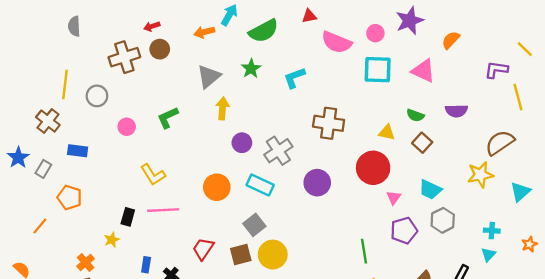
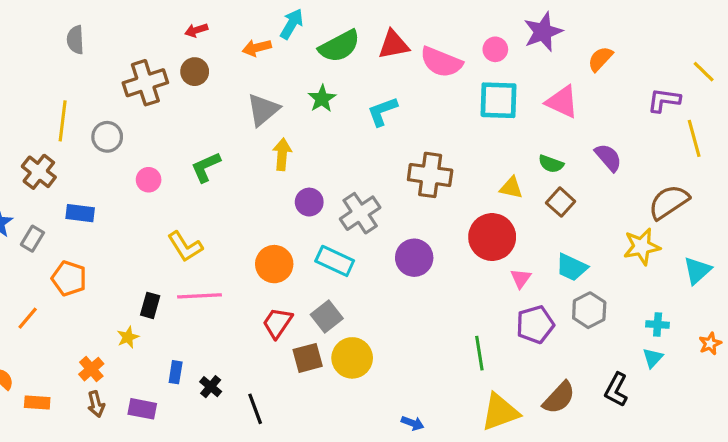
red triangle: (309, 16) -> (394, 45), moved, size x1.5
red arrow: (152, 26) -> (196, 30), moved
purple semicircle: (456, 111) -> (608, 157), turned -130
red trapezoid: (203, 249) -> (277, 323), moved

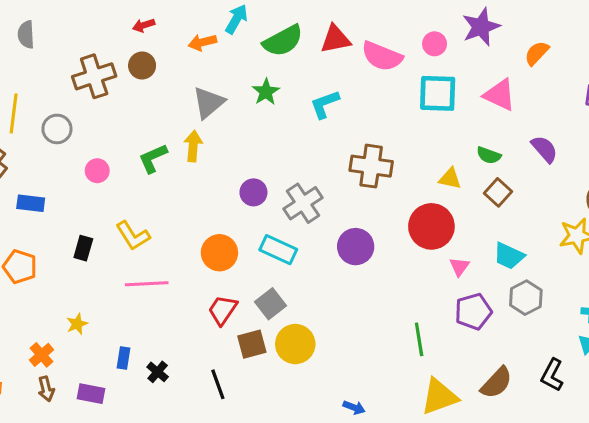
yellow arrow: (282, 154) -> (193, 146), moved
black rectangle: (150, 305) -> (83, 248), moved
black line: (255, 409) -> (218, 384), moved

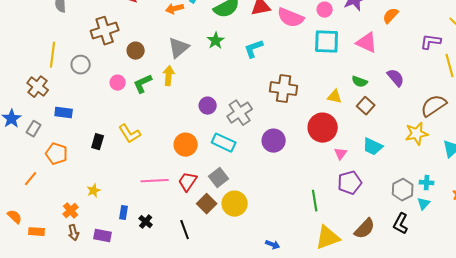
brown circle: (142, 65) -> (136, 51), moved
pink circle: (97, 171) -> (118, 83), moved
pink line: (147, 284) -> (155, 181), moved
gray hexagon: (526, 298) -> (403, 190), moved
brown square: (252, 344) -> (207, 204), turned -30

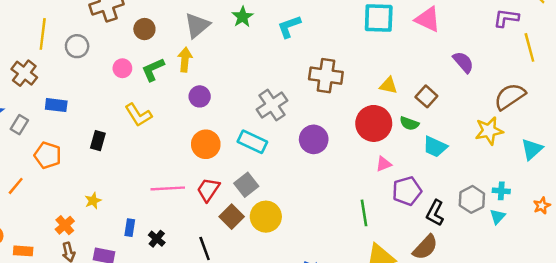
green semicircle: (360, 82) -> (409, 123), moved
purple circle: (208, 106) -> (200, 96), moved
yellow L-shape: (130, 134) -> (138, 115), moved
pink triangle: (341, 154) -> (384, 164), moved, turned 32
black L-shape: (401, 224) -> (435, 213), moved

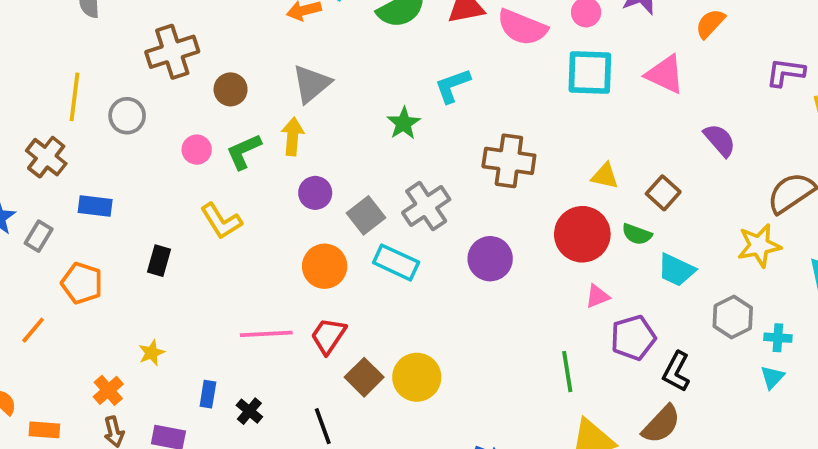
green star: (243, 17) -> (404, 123), moved
gray square: (246, 185) -> (366, 215), moved
gray hexagon: (472, 199) -> (733, 317), moved

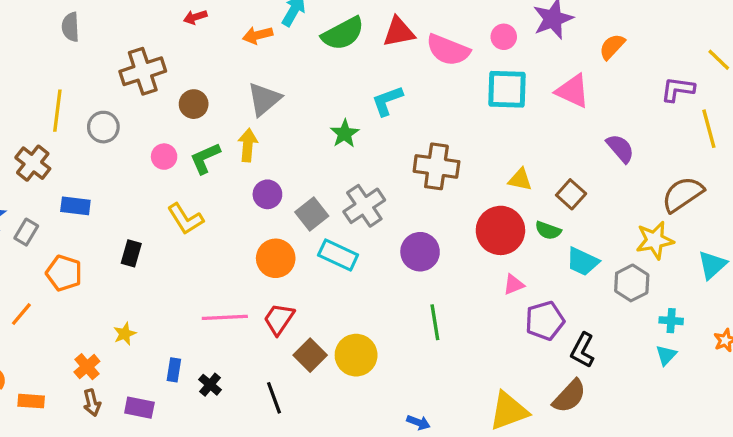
gray hexagon: (733, 317) -> (632, 283), moved
green line: (567, 372) -> (435, 322), moved

